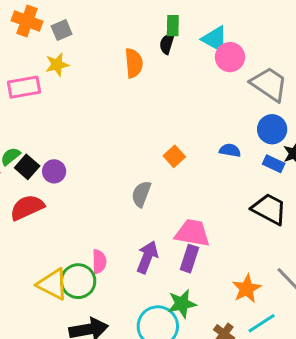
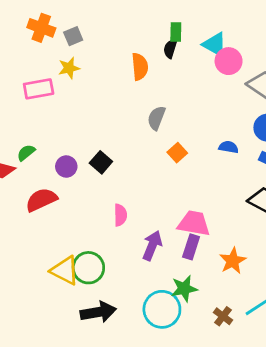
black square: (27, 167) -> (101, 162), moved
gray semicircle: (141, 194) -> (156, 118), moved
pink semicircle: (99, 262) -> (120, 215), moved
orange star: (247, 289) -> (233, 261), moved

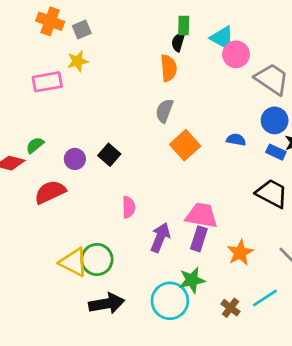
orange semicircle: (140, 67) -> (169, 68), moved
orange square: (177, 153) -> (185, 145), size x1.5

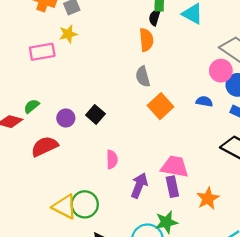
pink circle: (236, 54) -> (221, 71), moved
gray semicircle: (164, 111) -> (143, 77), turned -36
purple rectangle: (199, 239) -> (172, 187), turned -30

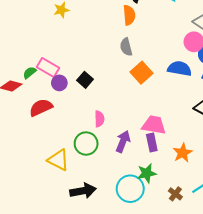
pink rectangle: (42, 52) -> (48, 68), moved, turned 40
blue semicircle: (204, 101) -> (180, 69), size x1.6
green circle: (85, 204) -> (86, 144), moved

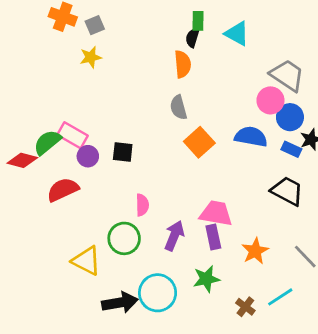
green semicircle: (30, 73) -> (47, 142), size x1.5
black square: (85, 80) -> (123, 152), turned -35
cyan circle: (130, 189) -> (158, 293), moved

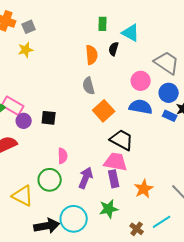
black semicircle: (192, 38) -> (114, 49), moved
pink circle: (270, 100) -> (141, 81), moved
black trapezoid: (287, 191) -> (122, 140), moved

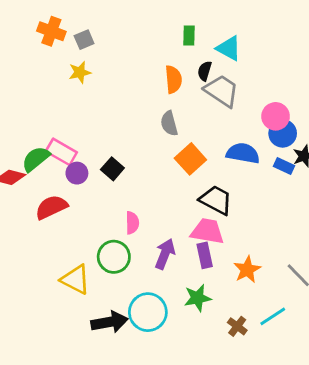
gray trapezoid: (167, 63) -> (222, 91), moved
pink circle: (141, 81) -> (276, 116), moved
black square: (49, 118) -> (112, 169), turned 35

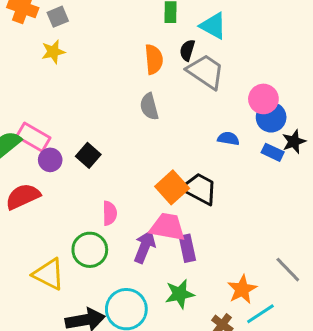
blue semicircle: (243, 153) -> (228, 139), size x0.6
orange square: (190, 159) -> (172, 187), moved
pink trapezoid: (207, 231) -> (167, 227), moved
orange star: (247, 270) -> (242, 289), moved

